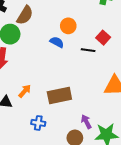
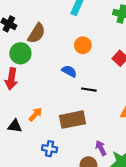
blue semicircle: (57, 42) -> (69, 71), moved
black line: (88, 50) -> (89, 90), moved

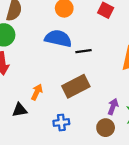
blue semicircle: (69, 71) -> (58, 38), size x1.6
purple arrow: (101, 148) -> (113, 107), turned 64

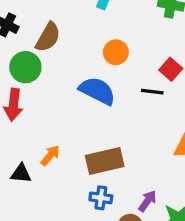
black line: (84, 51) -> (152, 92), moved
blue cross: (61, 122) -> (101, 198), moved

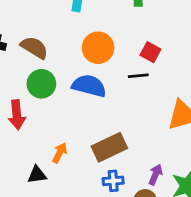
brown semicircle: (48, 37) -> (34, 48), turned -76
orange circle: (116, 52) -> (98, 48), size x1.4
green circle: (25, 67) -> (41, 84), moved

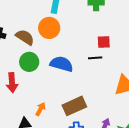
orange circle: (98, 48) -> (49, 28), moved
red square: (150, 52) -> (104, 42), turned -32

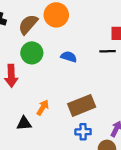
brown semicircle: (25, 37) -> (28, 24), turned -84
blue semicircle: (62, 64) -> (69, 57), size x0.6

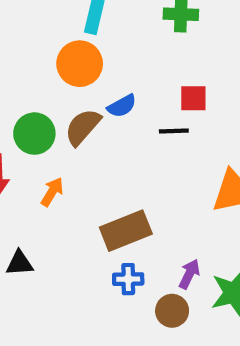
brown semicircle: (28, 24) -> (83, 127), moved
blue semicircle: (69, 57) -> (122, 106), moved, turned 133
orange arrow: (43, 107) -> (52, 192), moved

